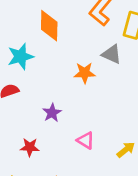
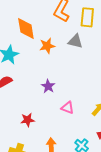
orange star: (85, 73) -> (47, 46), moved
purple star: (52, 113) -> (48, 86), moved

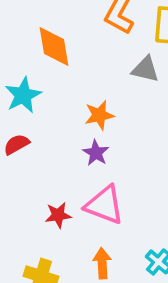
orange star: (47, 46) -> (99, 115), moved
pink triangle: (68, 108) -> (104, 205), moved, size x1.6

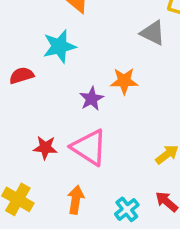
cyan star: (23, 95) -> (59, 46), moved
orange star: (99, 115) -> (124, 81), moved

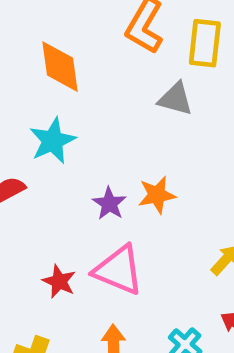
orange star: (124, 81) -> (157, 195), moved
red star: (45, 148) -> (59, 281), turned 30

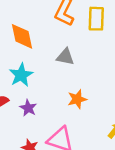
gray triangle: (175, 99) -> (65, 57), moved
purple star: (109, 204) -> (28, 108), moved

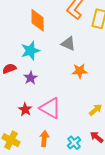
orange star: (77, 99) -> (80, 71), moved

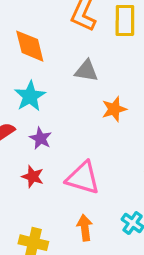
red star: (25, 109) -> (33, 177), moved

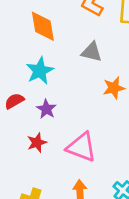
red star: (33, 177) -> (37, 143), turned 30

